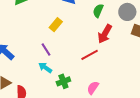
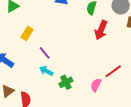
yellow rectangle: (56, 25) -> (27, 33), moved
red line: (90, 55) -> (113, 71), moved

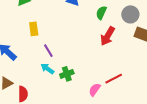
yellow rectangle: (27, 33) -> (34, 29), turned -48
green cross: (66, 82) -> (67, 74), moved

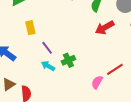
red arrow: (108, 36) -> (105, 28), turned 36
green cross: (67, 74) -> (68, 60), moved

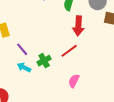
red arrow: (105, 28) -> (78, 26), turned -54
red line: (115, 69) -> (69, 51), moved

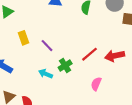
red arrow: (78, 26) -> (115, 56), moved, turned 78
purple line: (22, 49) -> (47, 46), moved

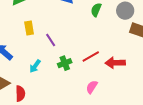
cyan arrow: (46, 74) -> (35, 66), moved, turned -88

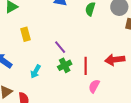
purple line: (51, 40) -> (60, 47), moved
red line: (91, 56) -> (86, 66), moved, turned -54

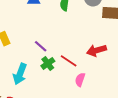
red line: (86, 66) -> (69, 61), turned -48
cyan arrow: (35, 72) -> (20, 74), size x1.5

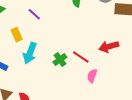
purple line: (41, 46) -> (34, 14), moved
cyan arrow: (20, 74) -> (30, 53), moved

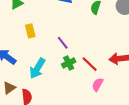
purple line: (34, 14) -> (63, 43), moved
cyan arrow: (30, 53) -> (37, 68), moved

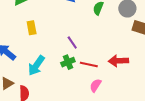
purple line: (63, 43) -> (72, 42), moved
red line: (90, 64) -> (89, 64), turned -36

